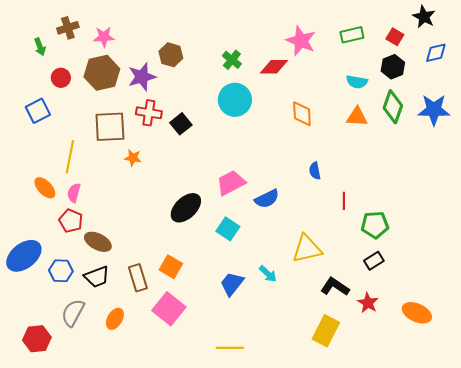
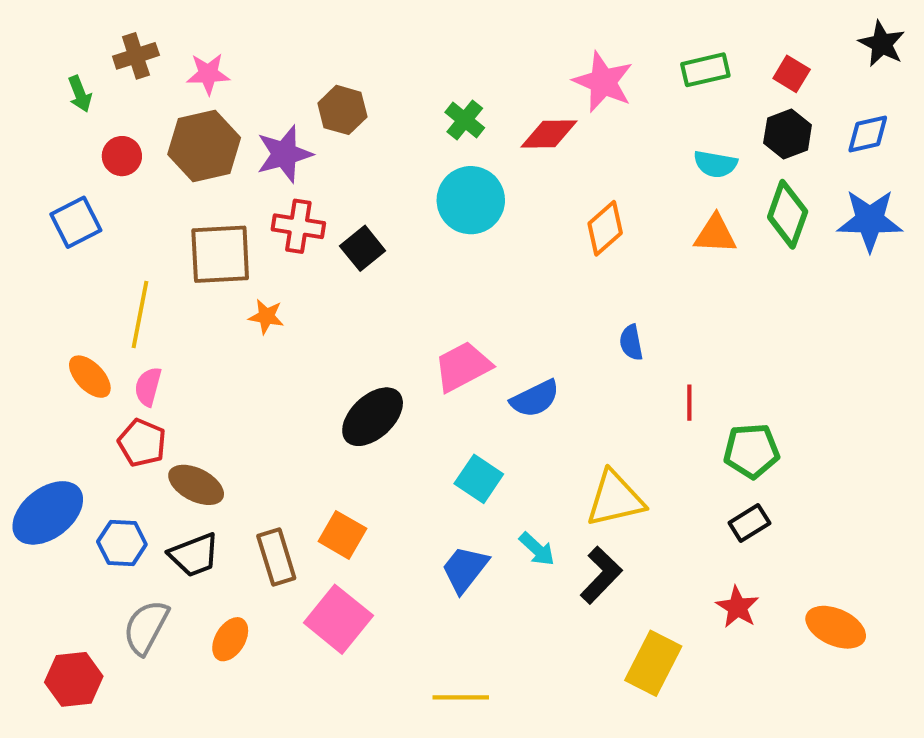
black star: (424, 17) -> (882, 44), moved
blue diamond: (436, 53) -> (868, 134), moved
orange diamond: (302, 114) -> (605, 228), turned 52
cyan square: (228, 229) -> (479, 479), moved
black L-shape: (335, 287) -> (601, 575), moved, turned 100

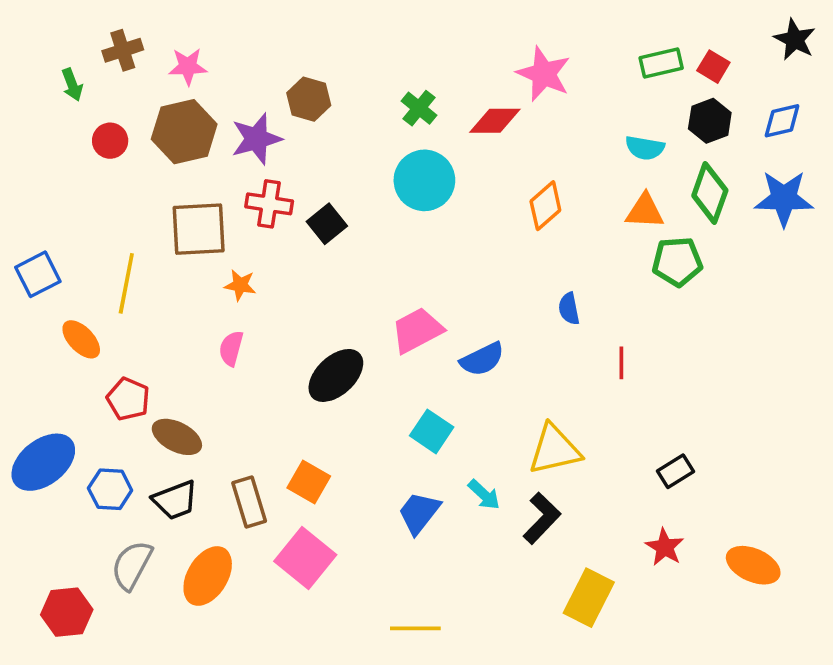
green rectangle: (705, 70) -> (661, 63), moved
blue square: (76, 222) -> (38, 274), moved
pink semicircle: (148, 387) -> (231, 348), moved
green pentagon: (751, 451) -> (677, 262), moved
orange ellipse: (230, 639) -> (208, 576), size x1.5

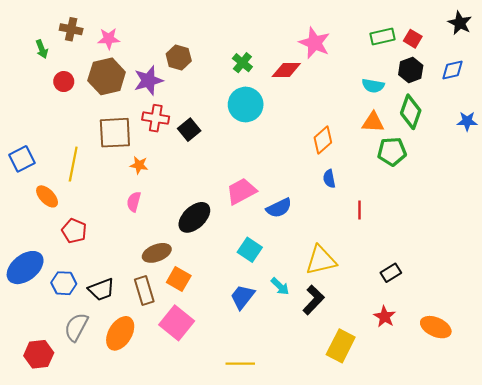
brown cross: (123, 50) -> (71, 29), turned 30
blue star: (784, 198) -> (467, 121), moved, size x0.6
orange diamond: (545, 206) -> (323, 140), moved
brown ellipse: (177, 437) -> (157, 253), moved, turned -48

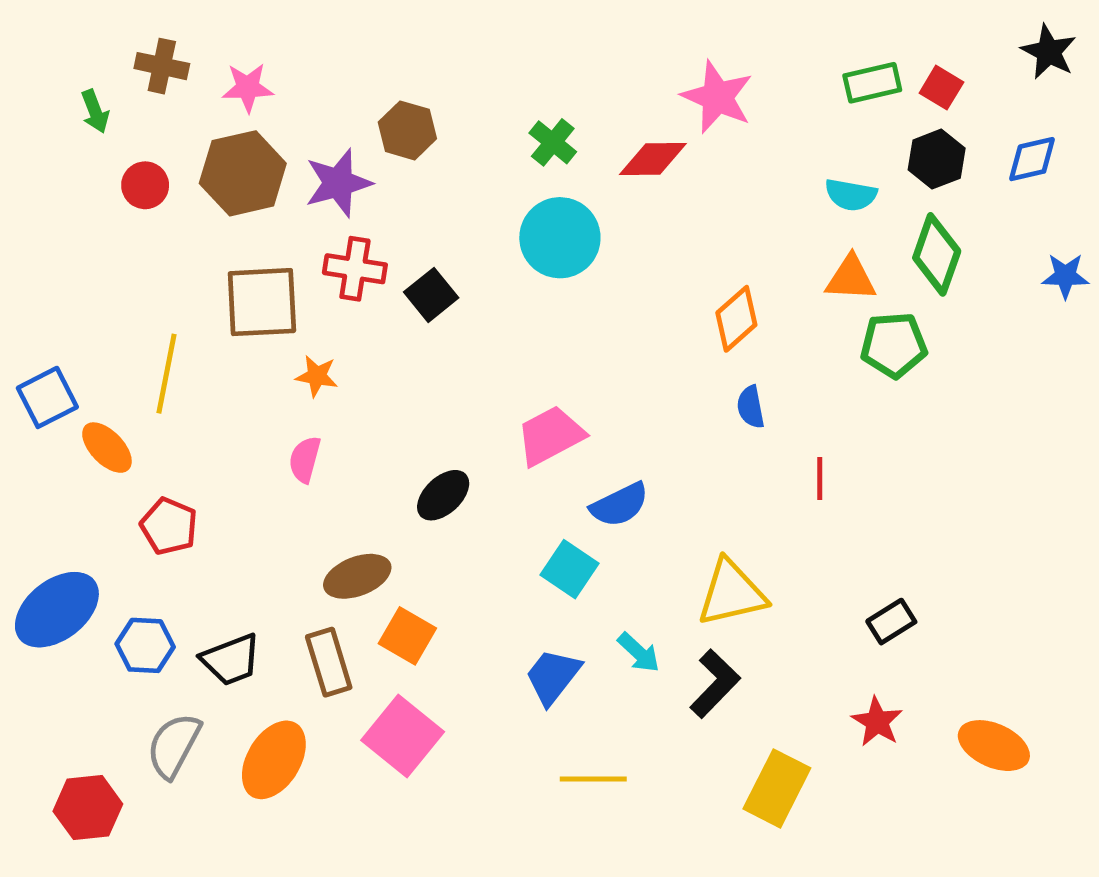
blue square: (22, 159) -> (47, 397), moved
blue semicircle: (279, 208) -> (620, 505), moved
black ellipse: (194, 217) -> (443, 495), size x0.7
yellow line: (240, 364) -> (593, 779), moved

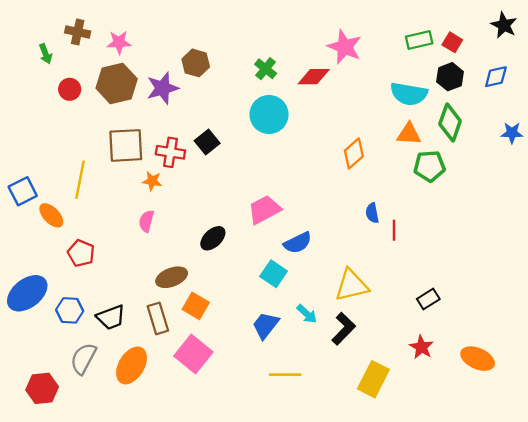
cyan semicircle: (851, 195) -> (409, 94), size x1.5
red cross: (355, 269) -> (170, 152), moved
blue semicircle: (751, 407) -> (372, 213), moved

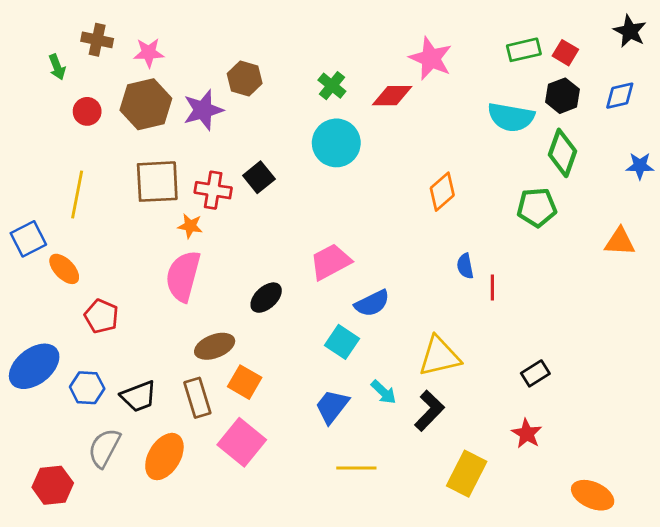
orange triangle: (409, 134) -> (620, 242), moved
yellow line: (80, 180) -> (77, 194), moved
pink semicircle: (146, 221) -> (183, 276), size x1.8
orange ellipse: (478, 359) -> (593, 495), moved

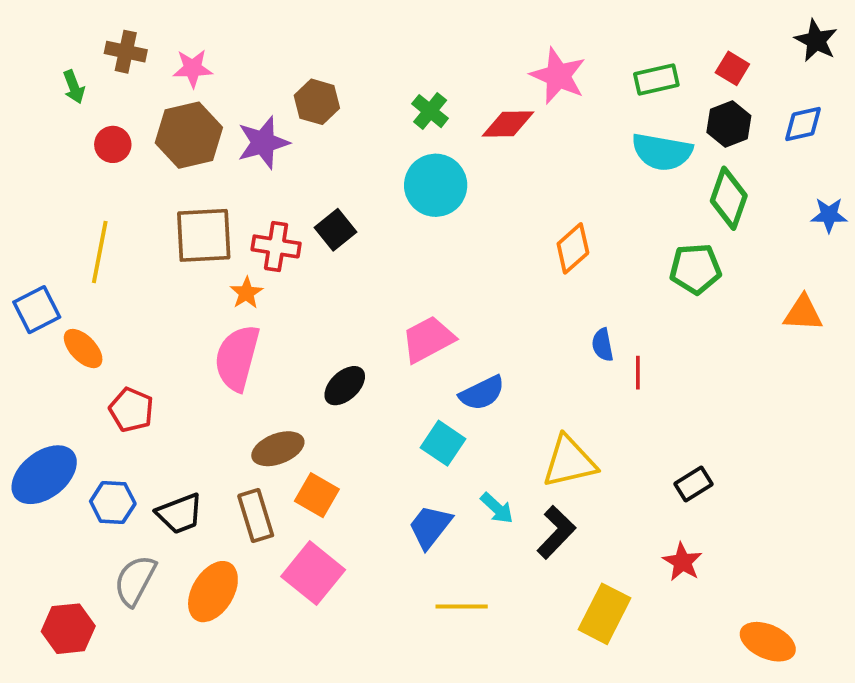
green rectangle: (524, 50) -> (656, 79), moved
orange star: (190, 226) -> (246, 293), turned 30

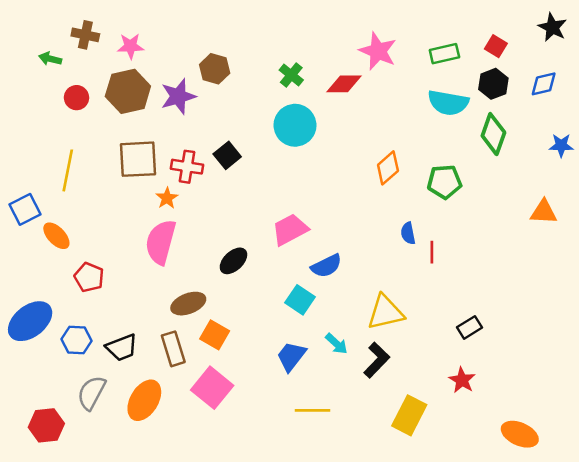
green arrow: (74, 87) -> (50, 59), turned 125
green pentagon: (695, 269) -> (444, 182), moved

